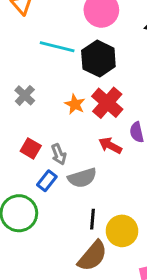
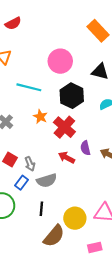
black hexagon: (98, 59) -> (72, 96), moved
orange star: (75, 104) -> (40, 117), moved
black line: (93, 219) -> (41, 209), moved

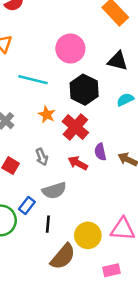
gray arrow: (30, 164) -> (42, 157), moved
blue rectangle: (22, 183) -> (27, 205), moved

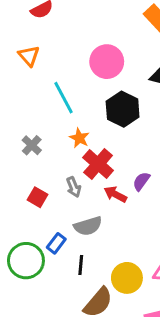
cyan line: (33, 80) -> (63, 98), turned 48
red cross: (75, 127) -> (98, 164), moved
purple semicircle: (100, 152) -> (141, 181), turned 49

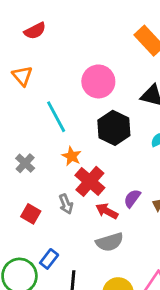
gray semicircle: (88, 226) -> (110, 242), moved

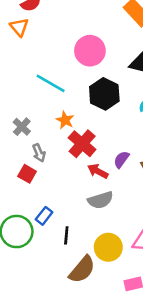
orange triangle: (22, 76) -> (19, 27), moved
cyan line: (56, 117) -> (51, 83), turned -32
gray arrow: (66, 204) -> (39, 153), moved

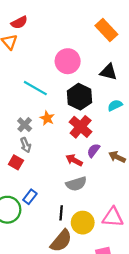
gray cross: (22, 127) -> (25, 125), moved
red cross: (82, 144) -> (81, 127), moved
black line: (66, 235) -> (61, 213), moved

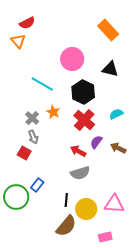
cyan semicircle: (115, 105) -> (116, 114), moved

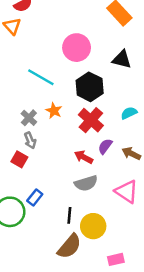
pink triangle: (114, 204) -> (127, 192), moved, turned 30

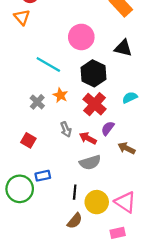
gray arrow: (30, 140) -> (66, 129), moved
brown arrow: (131, 153) -> (126, 148), moved
pink triangle: (127, 192) -> (125, 202), moved
blue rectangle: (35, 198) -> (43, 176), turned 40
brown semicircle: (69, 246) -> (75, 221), size x0.7

